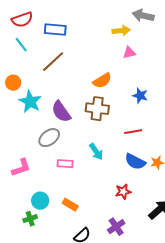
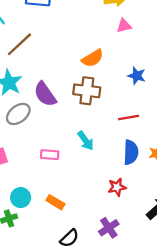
brown line: (53, 62) -> (19, 44), moved
gray ellipse: (49, 138) -> (18, 114), moved
blue semicircle: (135, 162) -> (131, 152), turned -115

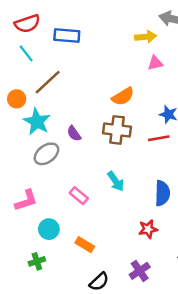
purple semicircle: (45, 94) -> (74, 134), size x0.6
red line: (129, 117) -> (159, 138), moved
pink rectangle: (50, 155) -> (79, 196), turned 36
cyan circle: (21, 198) -> (49, 229), moved

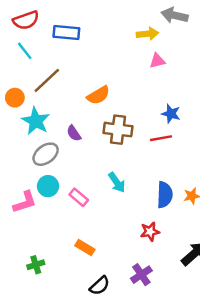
orange semicircle: (123, 96) -> (98, 95), moved
cyan circle: (49, 229) -> (48, 186), moved

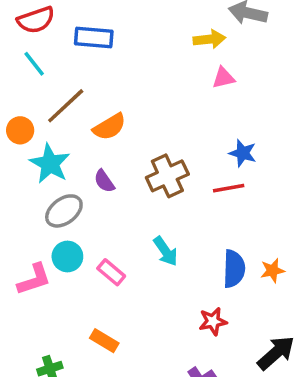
orange semicircle: (98, 95) -> (109, 127), moved
brown cross: (118, 130) -> (167, 176), turned -32
orange rectangle: (85, 248) -> (104, 341), moved

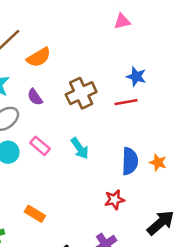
orange star: (272, 271) -> (158, 162), turned 30
pink rectangle: (111, 272) -> (40, 146), moved

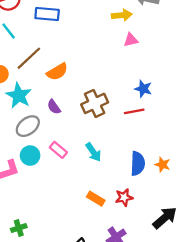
orange rectangle: (35, 214) -> (96, 199), moved

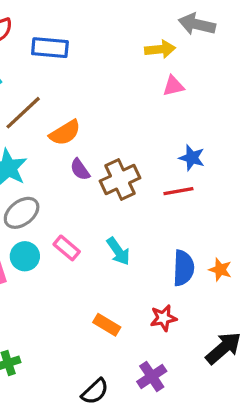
purple semicircle: (54, 107) -> (80, 169), moved
orange rectangle: (96, 199) -> (107, 325), moved

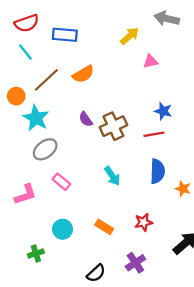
yellow arrow: (160, 49) -> (130, 36), moved, turned -36
orange semicircle: (65, 133) -> (83, 74), moved
pink rectangle: (67, 248) -> (61, 182), moved
cyan circle: (25, 256) -> (63, 229), moved
blue semicircle: (183, 268) -> (157, 171), moved

